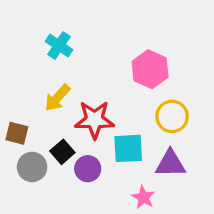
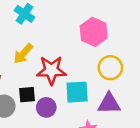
black square: (62, 152) -> (27, 95), turned 36

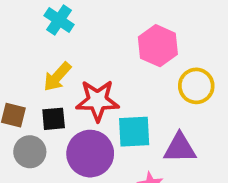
yellow circle: (110, 68) -> (196, 86), moved
black square: (27, 95) -> (54, 119), moved
purple circle: (46, 107) -> (90, 154), size x1.6

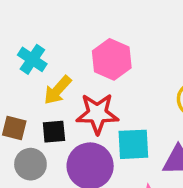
cyan cross: (59, 20) -> (32, 59), moved
pink hexagon: (158, 46) -> (112, 59), moved

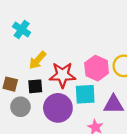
cyan cross: (32, 59) -> (22, 30), moved
pink hexagon: (112, 59) -> (97, 68), moved

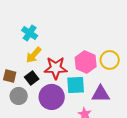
cyan cross: (22, 30) -> (30, 33), moved
black square: (35, 86) -> (32, 78), turned -32

